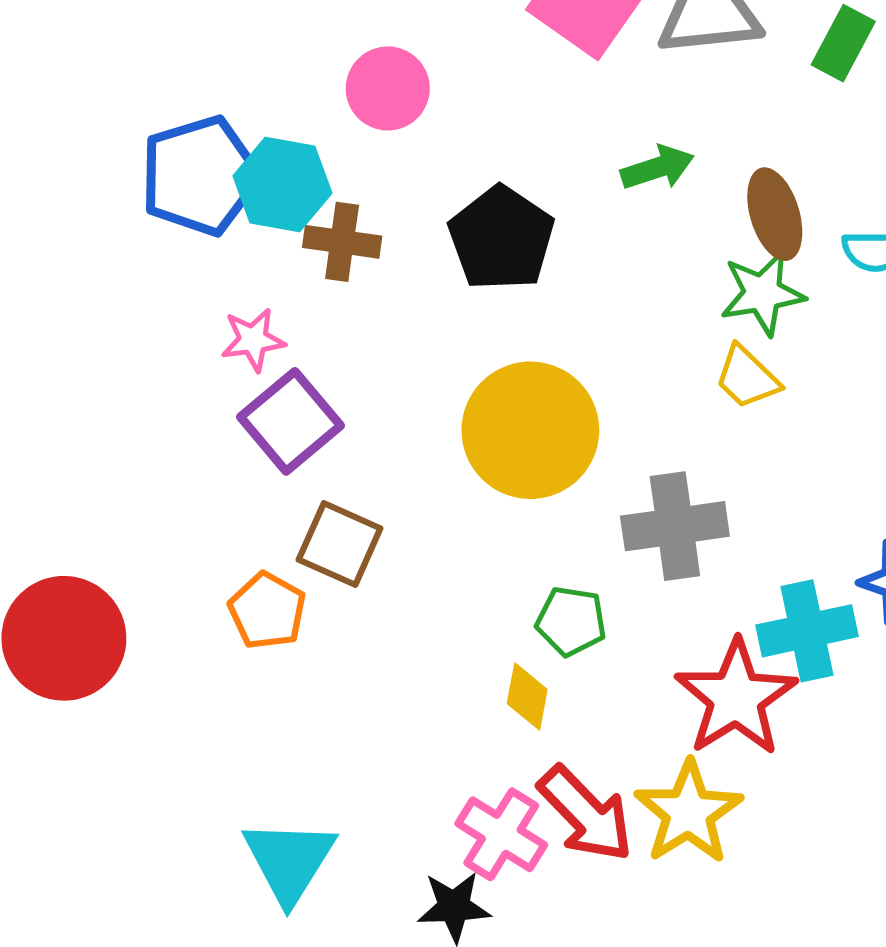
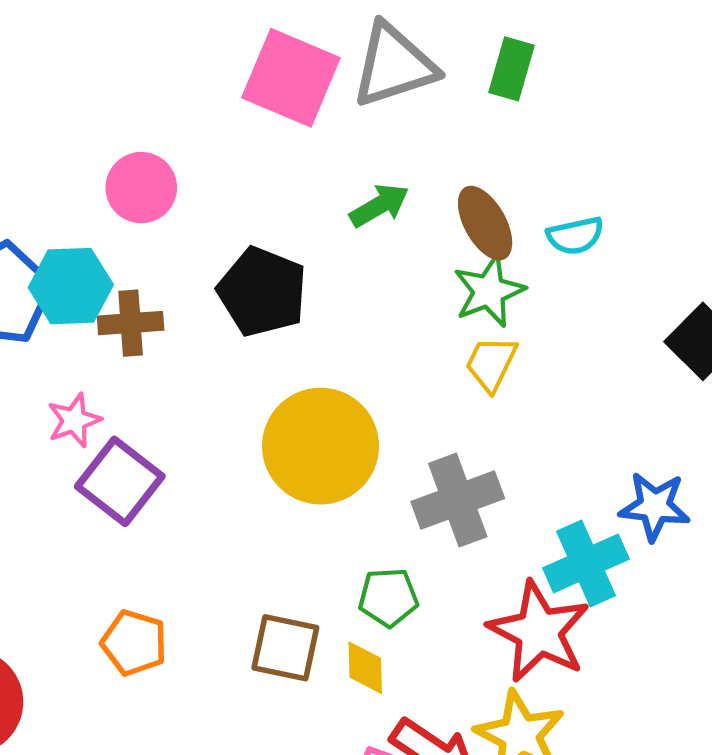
yellow trapezoid: (747, 377) -> (491, 364), turned 84
brown square: (340, 544) -> (285, 648), moved

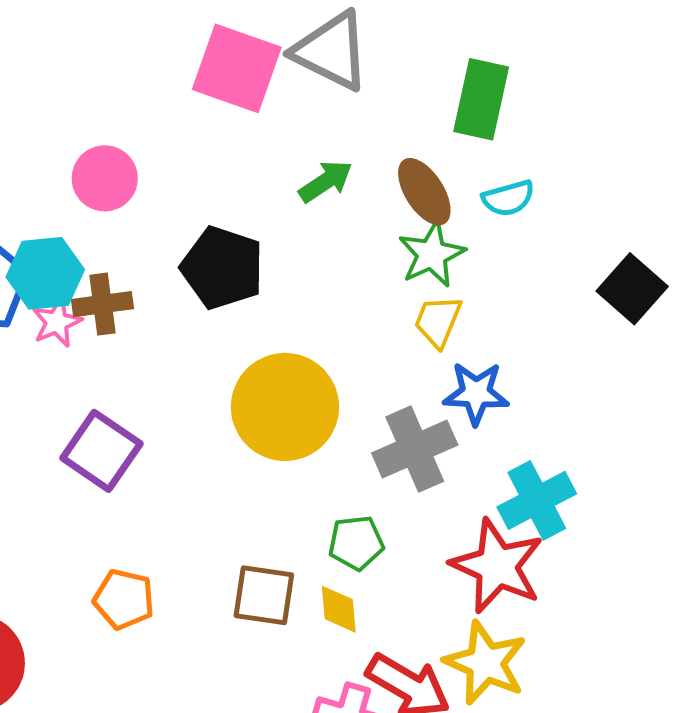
gray triangle: (394, 65) -> (331, 51), turned 48
green rectangle: (511, 69) -> (481, 99), moved, size x1.4
pink star: (74, 420) -> (57, 322), moved
blue star: (655, 506) -> (476, 393), moved

